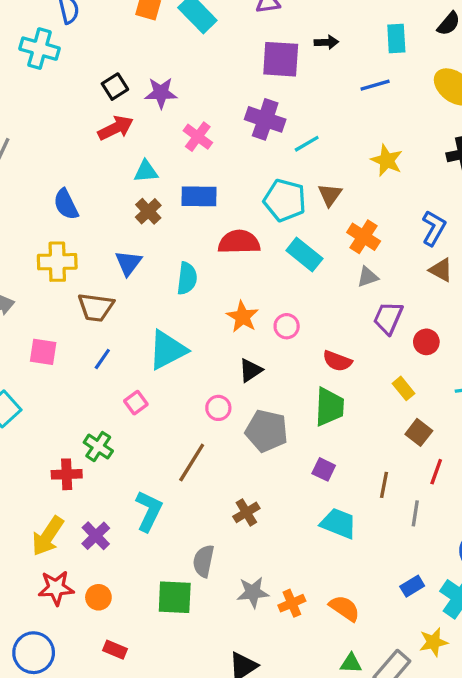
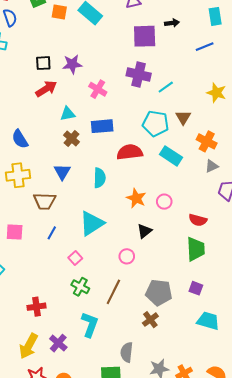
black square: (115, 87) -> (43, 63), turned 35
gray pentagon: (267, 431) -> (159, 292), moved
green cross: (98, 447) -> (80, 287), moved

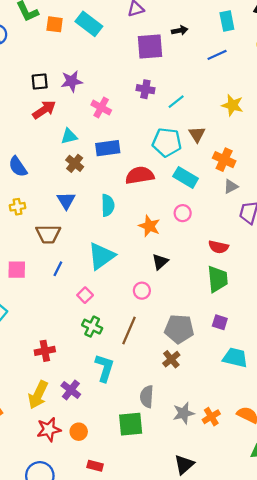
purple cross: (139, 74) -> (145, 89), size x0.7
yellow cross: (18, 175) -> (18, 207), size x0.6
pink circle: (164, 202) -> (183, 213), moved

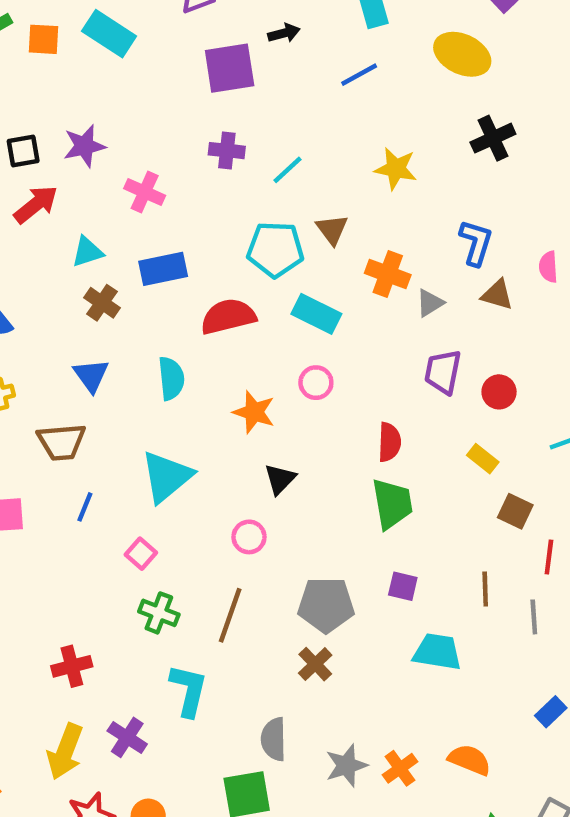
gray triangle: (231, 186) -> (430, 303), moved
red semicircle: (218, 247) -> (389, 442), turned -96

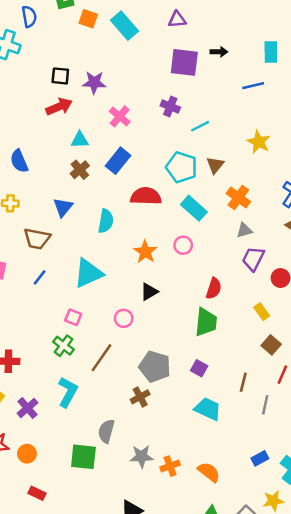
blue rectangle: (163, 269) -> (118, 161), turned -55
gray triangle: (430, 303) -> (244, 230), moved
pink square: (141, 554) -> (73, 317), moved, turned -35

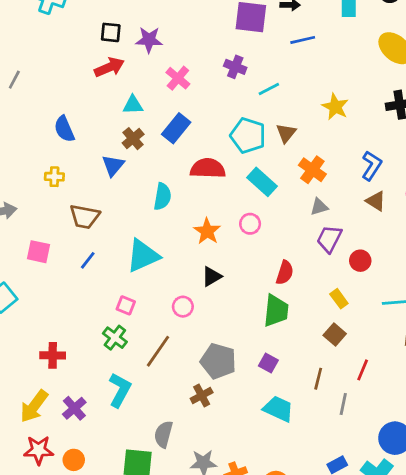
blue line: (253, 86) -> (303, 40), moved
blue triangle: (63, 207) -> (113, 166), moved
brown square: (271, 345) -> (335, 334), moved

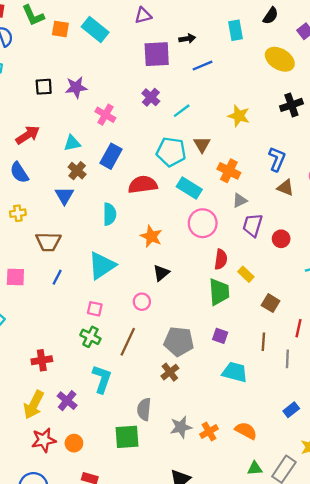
red arrow: (109, 67) -> (28, 135), moved
purple cross: (235, 67) -> (151, 97), turned 30
pink circle: (250, 224) -> (203, 223), moved, size x1.6
yellow rectangle: (339, 299) -> (246, 274), moved

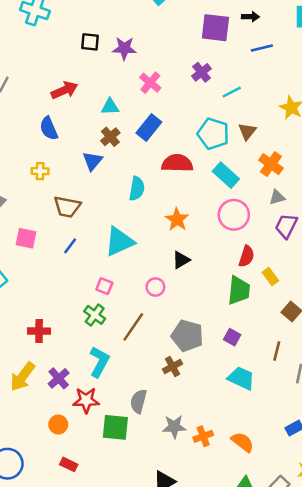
red star: (44, 440) -> (86, 400), moved

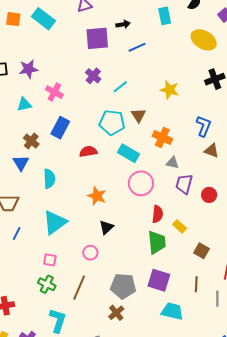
cyan triangle: (110, 107) -> (24, 104), moved
red semicircle: (177, 163) -> (88, 151), size x0.7
cyan semicircle: (137, 189) -> (49, 179), moved
gray triangle: (277, 197) -> (172, 163), turned 40
purple square: (232, 337) -> (159, 280), size x1.6

